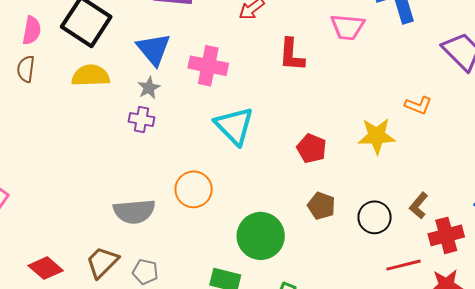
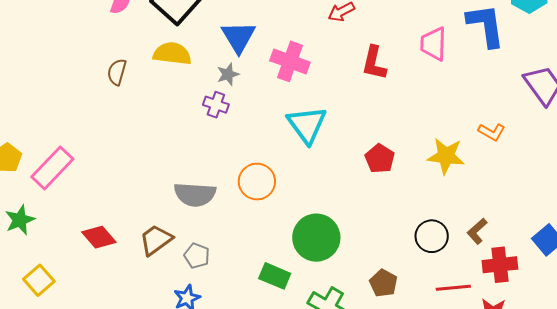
pink trapezoid: (347, 27) -> (433, 44), turned 78
brown semicircle: (26, 69) -> (117, 72), moved
brown pentagon: (321, 206) -> (383, 283), moved

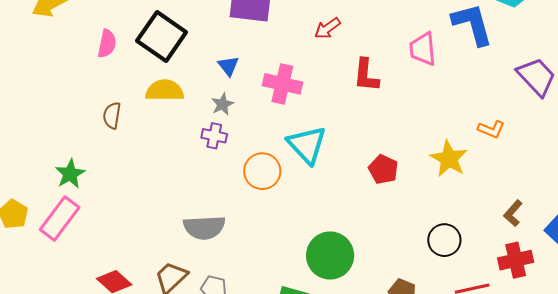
blue triangle: (238, 37) -> (228, 66), size x0.6
yellow star: (446, 156) -> (449, 159), turned 30
orange circle: (257, 182) -> (262, 171), moved
green star: (20, 220) -> (70, 174), moved
brown L-shape: (477, 231) -> (513, 213), moved

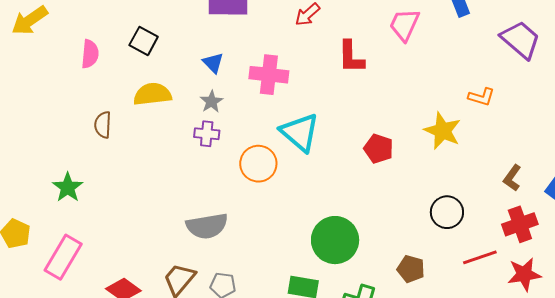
black square: (162, 37) -> (144, 41), size x0.6
pink trapezoid: (423, 49) -> (404, 25), turned 36
pink rectangle: (60, 219) -> (63, 257), moved

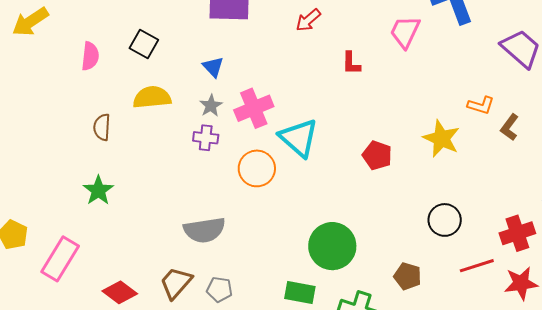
red L-shape: (351, 57) -> (351, 63), size x0.7
pink cross: (269, 75) -> (254, 108), moved, turned -30
brown L-shape: (512, 178) -> (509, 127), moved
green star: (68, 187) -> (98, 190), moved

